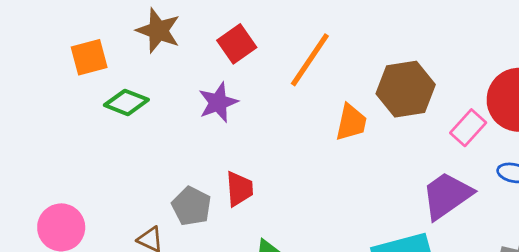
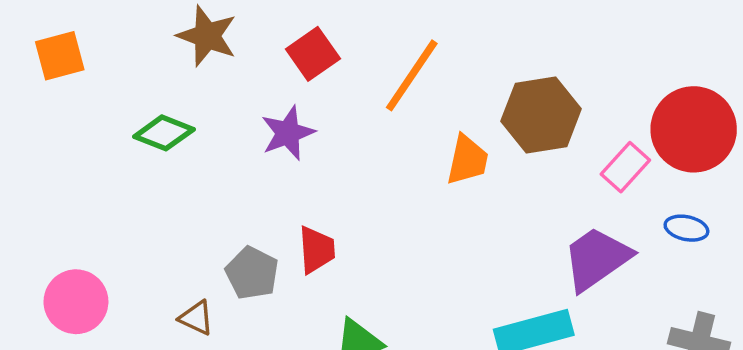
orange square: (89, 57) -> (60, 56), moved

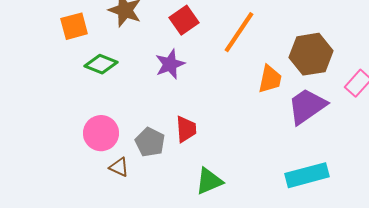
orange square: (60, 56) -> (74, 26), moved
purple trapezoid: (597, 259) -> (307, 106), moved
pink circle: (76, 302) -> (101, 133), moved

